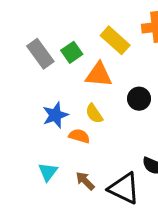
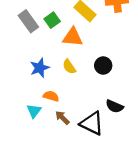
black circle: (139, 99) -> (103, 66), moved
orange semicircle: (79, 136) -> (51, 96), moved

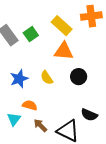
orange triangle: (73, 37) -> (64, 51), moved

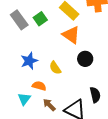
orange triangle: (64, 51) -> (71, 35), turned 30
yellow semicircle: (47, 78) -> (55, 68), moved
black semicircle: (89, 115) -> (95, 95), turned -126

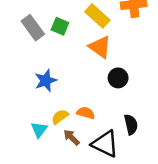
green square: (40, 19) -> (60, 26), turned -32
yellow semicircle: (55, 68) -> (60, 117), moved, turned 88
orange semicircle: (39, 86) -> (86, 113), moved

